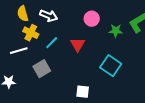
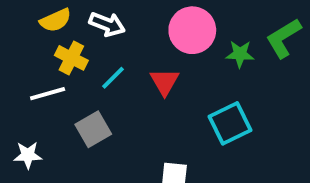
yellow semicircle: (23, 14) -> (56, 20), turned -98
pink circle: (92, 19) -> (192, 30), size x1.5
cyan square: (111, 66) -> (230, 123), turned 30

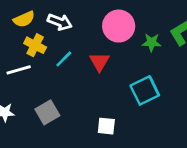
gray square: (93, 129) -> (47, 112), moved

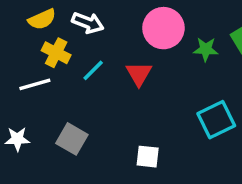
cyan square: (145, 90) -> (216, 120), moved
gray square: (47, 112) -> (72, 139), turned -30

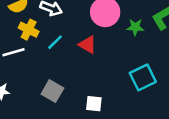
red triangle: (139, 74) -> (88, 45), turned -30
gray square: (72, 139) -> (52, 91), moved

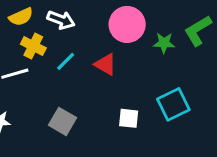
white square: (94, 104) -> (129, 118), moved

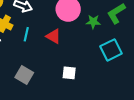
cyan line: (66, 61) -> (26, 34), turned -32
cyan square: (173, 104) -> (111, 50), moved

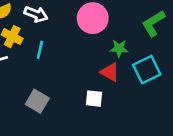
green star: (93, 22) -> (119, 48), moved
red triangle: (54, 36) -> (110, 72), moved

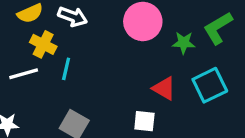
green star: (119, 48) -> (184, 43), moved
cyan line: (40, 50) -> (66, 69), moved

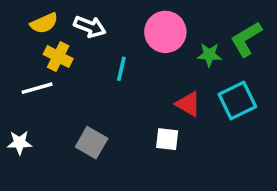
cyan line: (66, 69) -> (121, 69), moved

